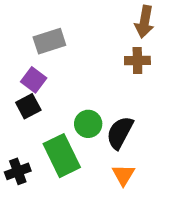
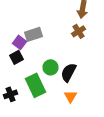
gray rectangle: (49, 41) -> (34, 34), moved
brown cross: (137, 60) -> (78, 31), turned -32

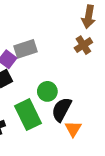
black semicircle: (68, 72) -> (62, 109), moved

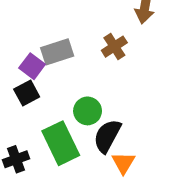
brown cross: (83, 45) -> (114, 47), moved

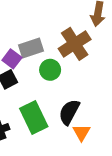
brown cross: (114, 47) -> (75, 44), size x1.6
green circle: (88, 111) -> (50, 70), moved

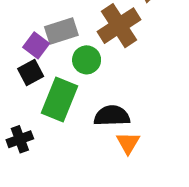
black semicircle: (69, 112) -> (112, 116), turned 60
green rectangle: (34, 117) -> (60, 100), moved, turned 48

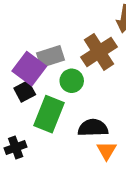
purple square: (36, 45) -> (29, 69), size x1.5

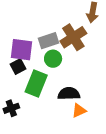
gray rectangle: (50, 57) -> (49, 41), moved
purple square: (29, 69) -> (21, 50), turned -30
orange triangle: (107, 151) -> (79, 111), turned 35

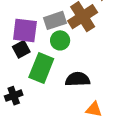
orange triangle: (79, 111) -> (94, 109), moved, turned 35

